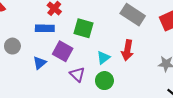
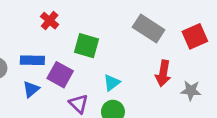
blue rectangle: (45, 28) -> (32, 60), moved
red arrow: (127, 50) -> (163, 73), moved

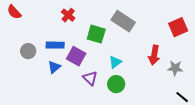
gray rectangle: (149, 28) -> (123, 21), moved

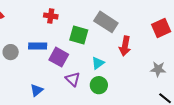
red cross: (68, 15) -> (51, 16), turned -32
red arrow: (154, 55) -> (125, 46), moved
blue triangle: (54, 67) -> (37, 90), moved

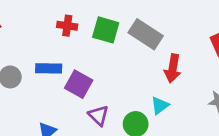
green square: (79, 35) -> (106, 30), moved
cyan triangle: (98, 63) -> (160, 105), moved

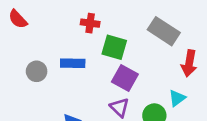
green square: (106, 30) -> (114, 47), moved
purple square: (79, 84) -> (125, 78), moved

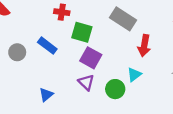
blue rectangle: (73, 63) -> (47, 46), turned 36

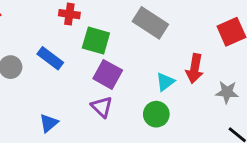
red arrow: (144, 46) -> (195, 69), moved
cyan triangle: (134, 75) -> (165, 82), moved
green circle: (115, 89) -> (156, 114), moved

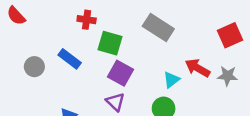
red arrow: (195, 69) -> (197, 68), turned 110
gray star: (227, 92) -> (227, 76), moved

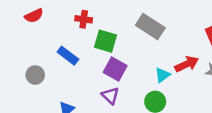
red semicircle: (16, 16) -> (34, 16), moved, turned -72
gray circle: (34, 67) -> (35, 75), moved
red arrow: (197, 68) -> (187, 64), turned 125

